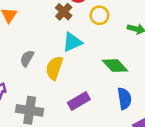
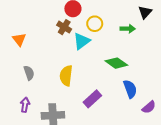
cyan triangle: (72, 42) -> (82, 41), moved
gray semicircle: (27, 58) -> (29, 73), moved, turned 144

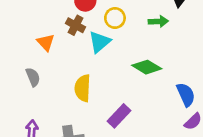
orange triangle: (19, 39) -> (46, 42), moved
gray semicircle: (29, 73) -> (33, 77), moved
blue semicircle: (130, 89) -> (186, 95), moved

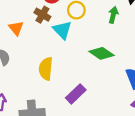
green arrow: (158, 21) -> (113, 15), turned -77
cyan triangle: (100, 42) -> (62, 30), turned -36

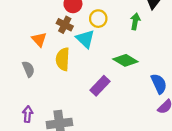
yellow semicircle: (46, 69) -> (63, 59), moved
purple rectangle: (76, 94) -> (100, 86), moved

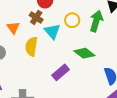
yellow circle: (98, 19) -> (72, 20), moved
green arrow: (135, 21) -> (96, 21), size x1.5

